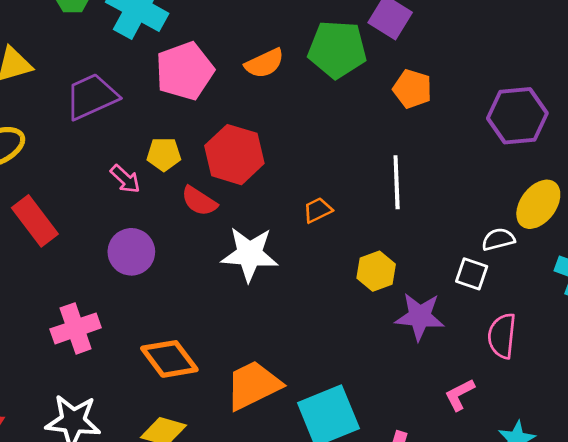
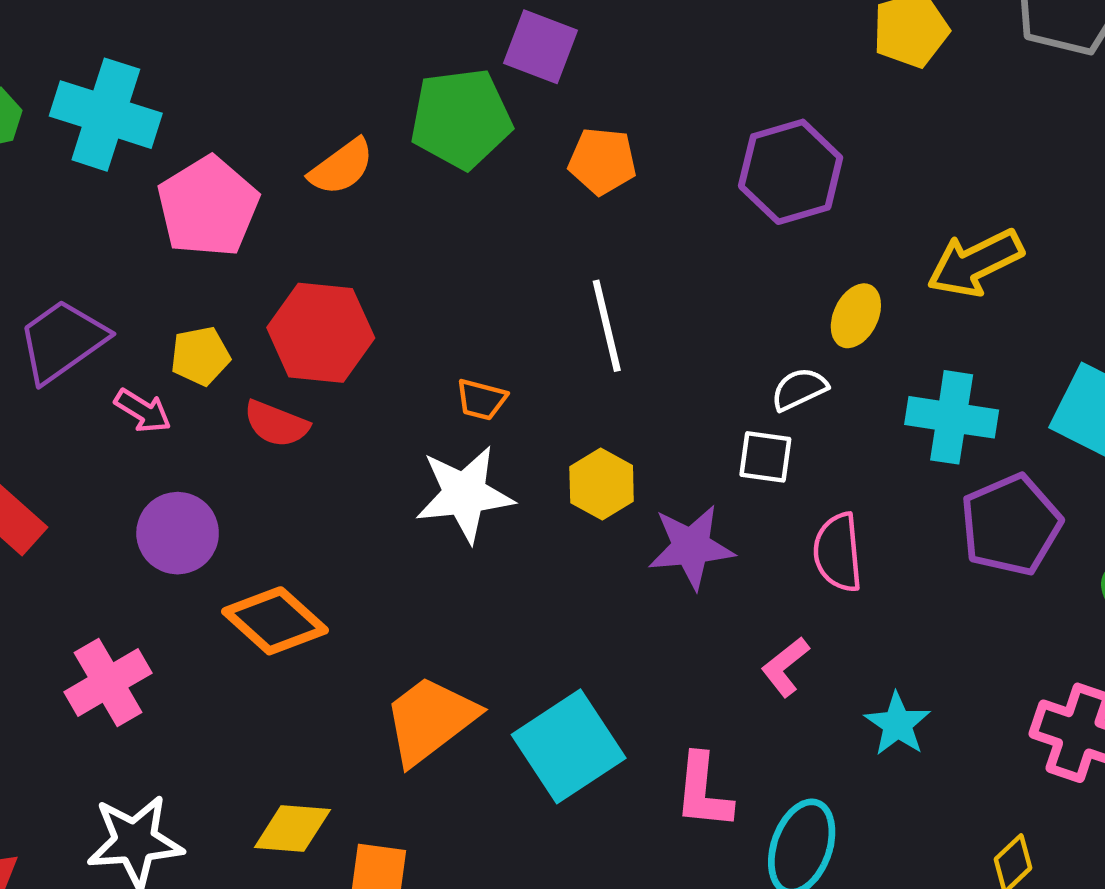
purple trapezoid: (91, 96) -> (62, 341), moved
yellow ellipse: (538, 204) -> (856, 316), size x0.7
orange trapezoid: (318, 210) -> (481, 400), turned -128
white star: (250, 254) -> (465, 494), moved
orange diamond: (169, 359) -> (275, 621), moved

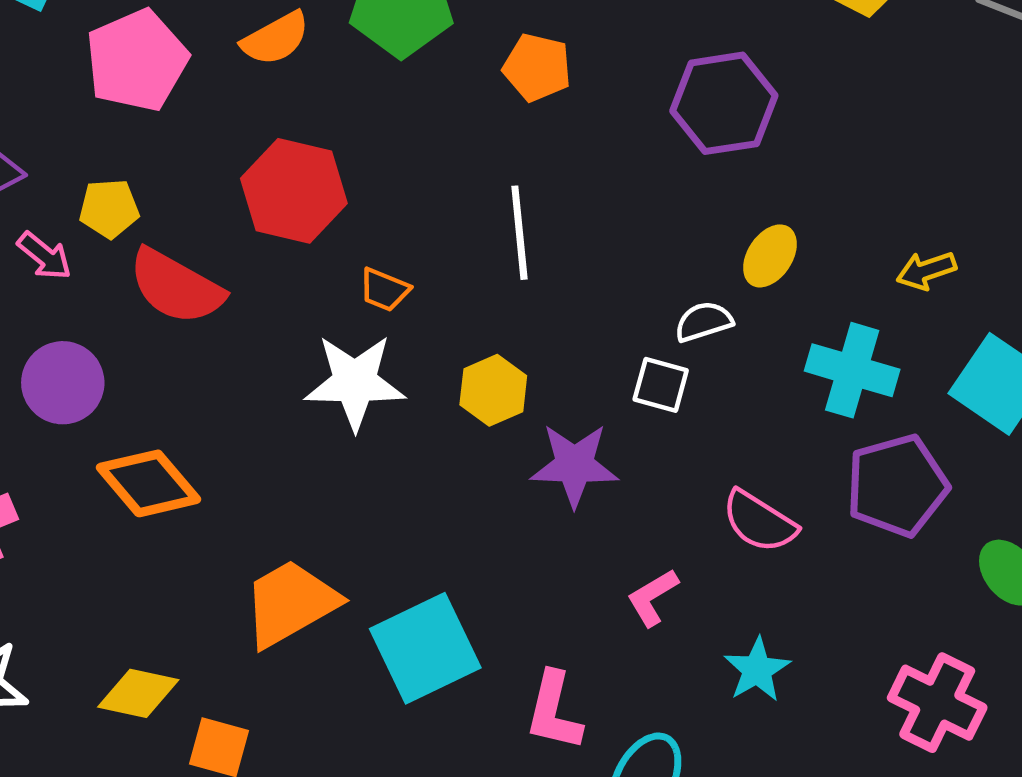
yellow arrow: (975, 263) -> (926, 270), moved, size x0.6
red hexagon: (321, 333) -> (294, 191), moved
red semicircle: (276, 424) -> (176, 287), size x1.5
pink semicircle: (838, 552) -> (759, 522), moved, turned -60

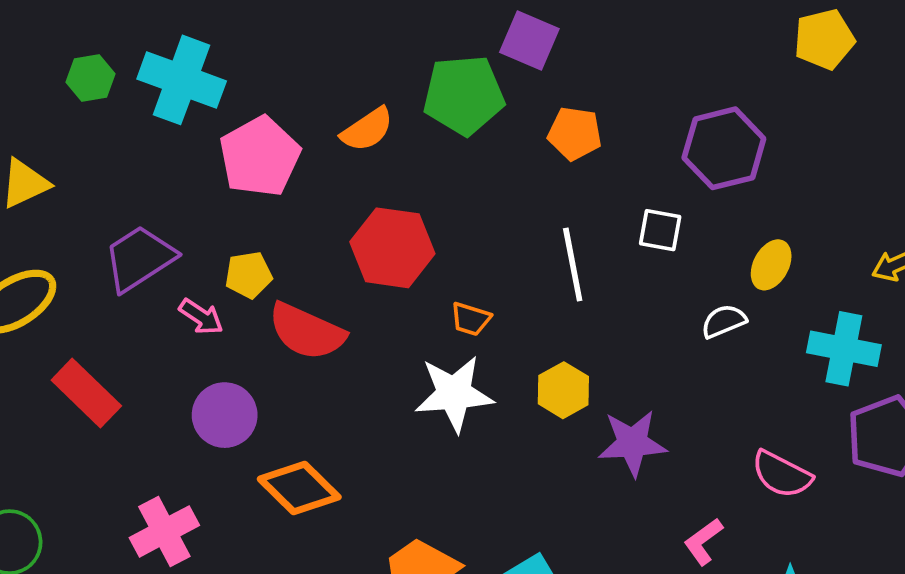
white square: (661, 385) -> (660, 230), moved

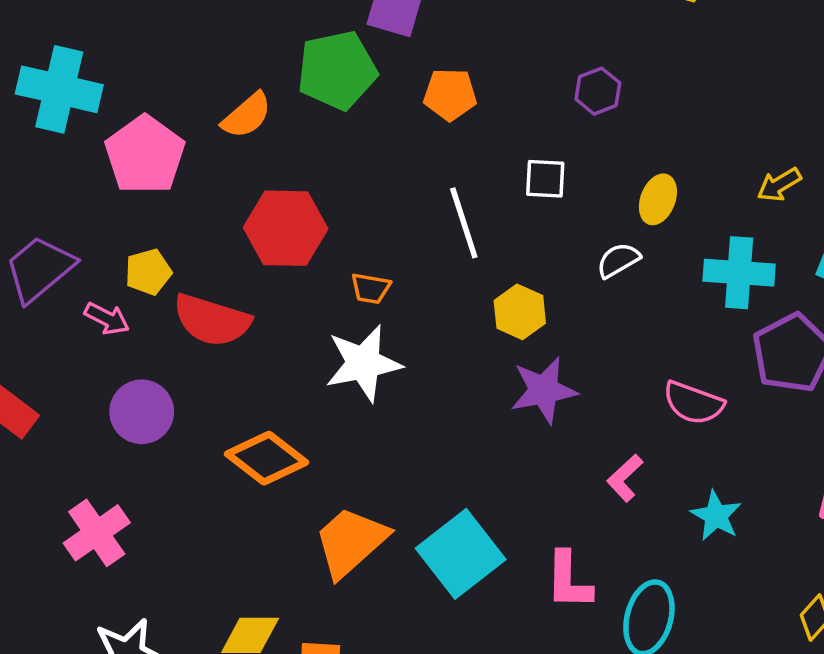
purple hexagon: (724, 148) -> (598, 91), size x0.6
yellow hexagon: (563, 390) -> (520, 312), moved
orange diamond: (299, 488) -> (267, 458), moved

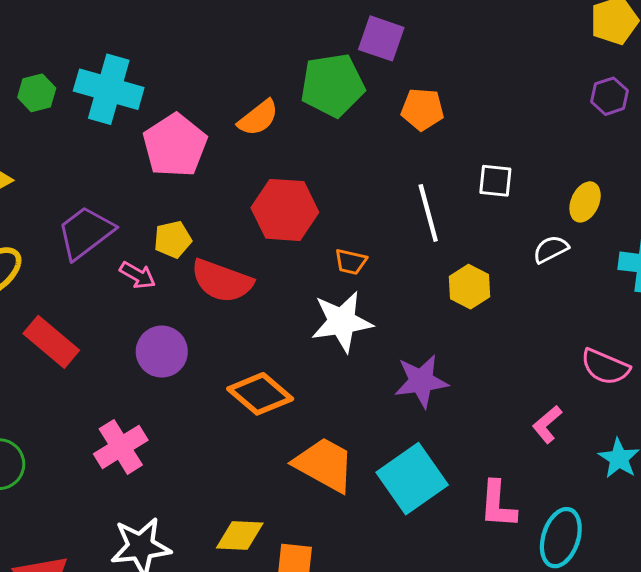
purple hexagon: (598, 91) -> (609, 96), moved
purple star: (544, 390) -> (421, 381), moved
orange trapezoid: (351, 542) -> (324, 465), turned 68

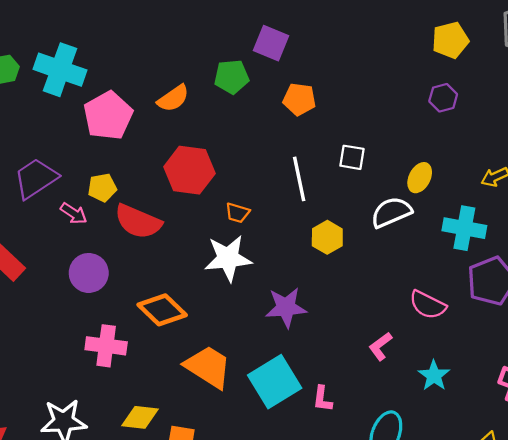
green pentagon: (333, 85) -> (232, 77), size x0.7
white semicircle: (551, 249) -> (391, 212), size x1.5
pink cross: (121, 447) -> (106, 346), moved, turned 36
pink L-shape: (498, 504) -> (322, 399), moved, size x0.7

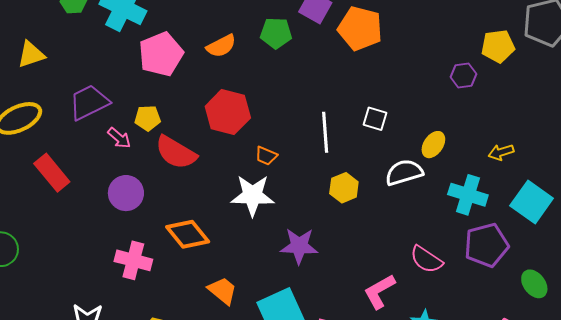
yellow pentagon: (450, 40) -> (498, 46), moved
orange pentagon: (299, 99) -> (360, 28), moved, size x1.5
pink L-shape: (380, 346) -> (379, 291), size x1.4
orange trapezoid: (208, 367) -> (223, 291), size x0.7

